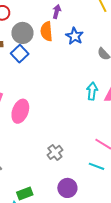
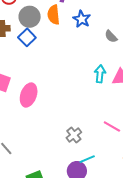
gray cross: (55, 152) -> (74, 135), moved
cyan line: (97, 166) -> (87, 159), moved, turned -42

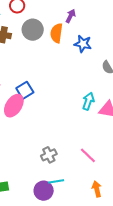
blue star: (82, 19) -> (83, 44), turned -30
blue square: (27, 37) -> (25, 90), moved

